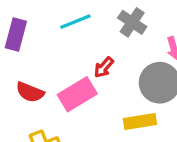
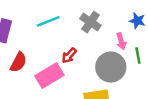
red semicircle: (30, 92) -> (18, 62), moved, turned -84

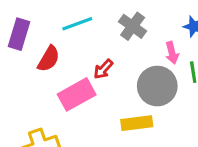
red semicircle: (18, 62) -> (49, 59), moved

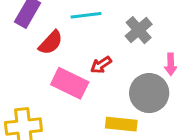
pink rectangle: (77, 94) -> (70, 83), turned 42

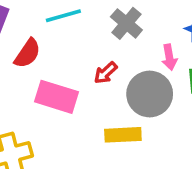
red arrow: (101, 65) -> (106, 73), moved

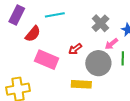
gray cross: (126, 23) -> (100, 23), moved
pink arrow: (169, 57) -> (111, 44), turned 56

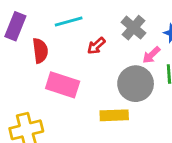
red semicircle: (33, 34) -> (40, 51), turned -42
red arrow: (75, 49) -> (96, 46), moved

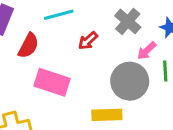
red semicircle: (40, 51) -> (28, 46), turned 35

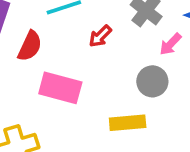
gray circle: (130, 81) -> (152, 81), size x0.7

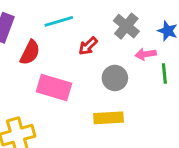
pink arrow: (170, 44) -> (146, 54), turned 36
gray circle: (152, 81) -> (115, 78), moved

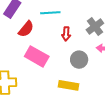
red arrow: (88, 46) -> (66, 34), turned -56

